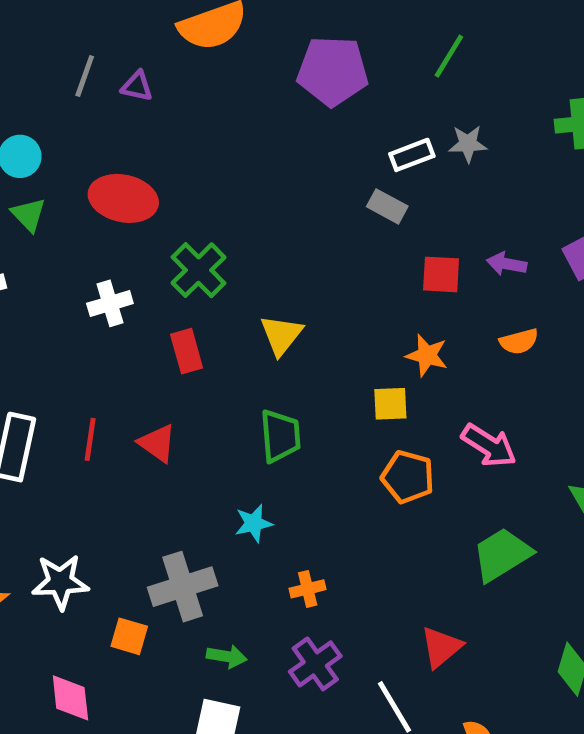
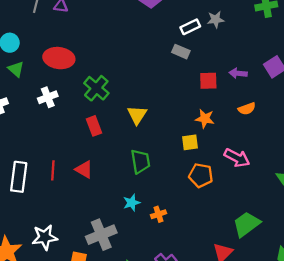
white cross: (110, 303) -> (48, 97), moved
green trapezoid: (502, 554) -> (246, 224), moved
orange cross: (308, 589) -> (158, 214), moved

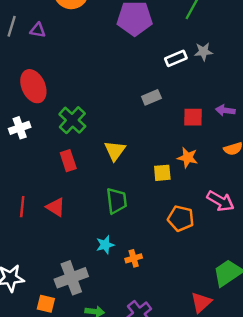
gray rectangle: (181, 52) -> (151, 97), moved, turned -49
red ellipse: (59, 58) -> (33, 86), turned 56
yellow square: (190, 142) -> (162, 173), moved

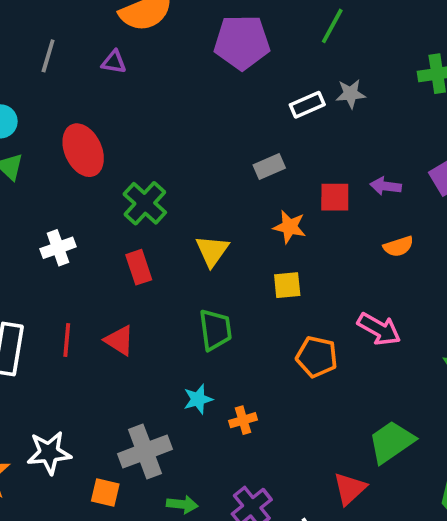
purple triangle: (38, 30) -> (114, 62), moved
white cross: (20, 128) -> (58, 248), moved
orange star: (188, 158) -> (289, 227), moved

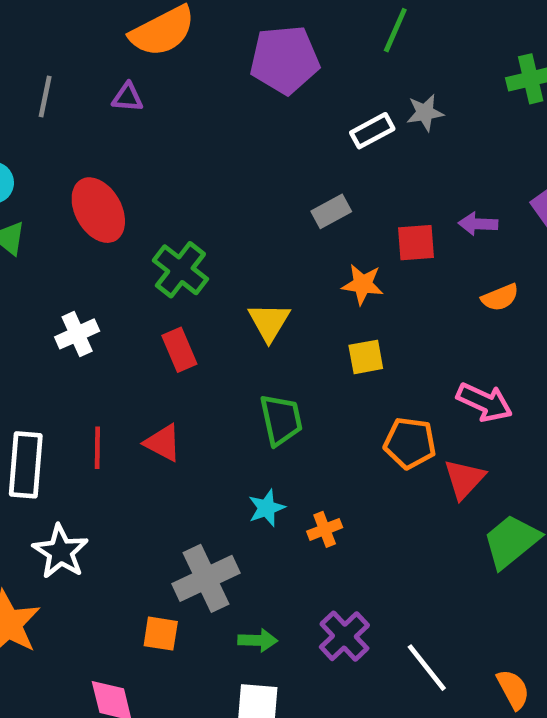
white star: (49, 453) -> (60, 552), moved, turned -30
red triangle: (350, 489) -> (464, 479), moved

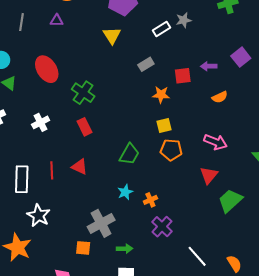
yellow triangle: (269, 322) -> (112, 35), moved
green trapezoid: (281, 420) -> (129, 154), turned 45
orange pentagon: (410, 443) -> (171, 150), moved
purple cross: (344, 636) -> (162, 227), moved

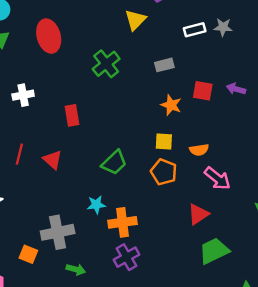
green cross: (83, 93) -> (106, 64), moved
orange semicircle: (220, 97) -> (199, 150), moved
orange cross: (150, 200) -> (123, 222), size x1.6

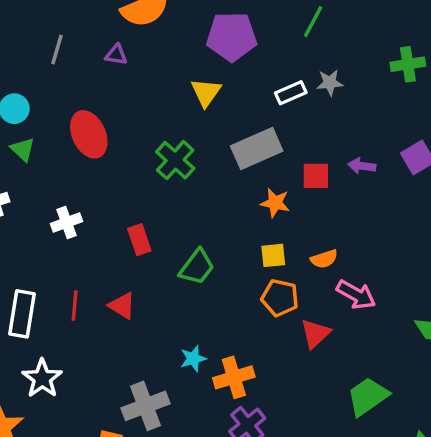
gray rectangle: (164, 65) -> (257, 149), size x1.8
green trapezoid: (114, 163) -> (197, 267), moved
red triangle: (198, 214) -> (315, 334), moved

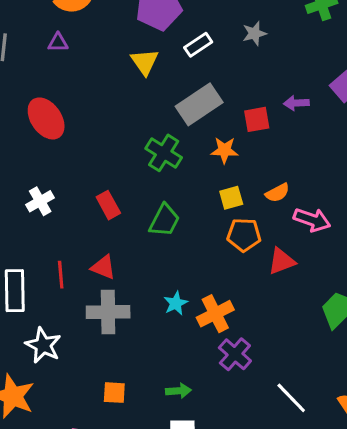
white rectangle: (291, 93) -> (198, 45), moved
green cross: (175, 160) -> (164, 153), moved
red triangle: (315, 334) -> (282, 261), turned 32
gray cross: (146, 406) -> (108, 312), moved, turned 30

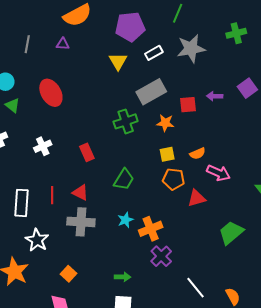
gray star: (254, 33) -> (191, 49), size x1.8
green cross: (164, 153) -> (126, 121), turned 35
green trapezoid: (164, 220) -> (124, 179), moved
orange square: (114, 393) -> (68, 274), moved, turned 35

